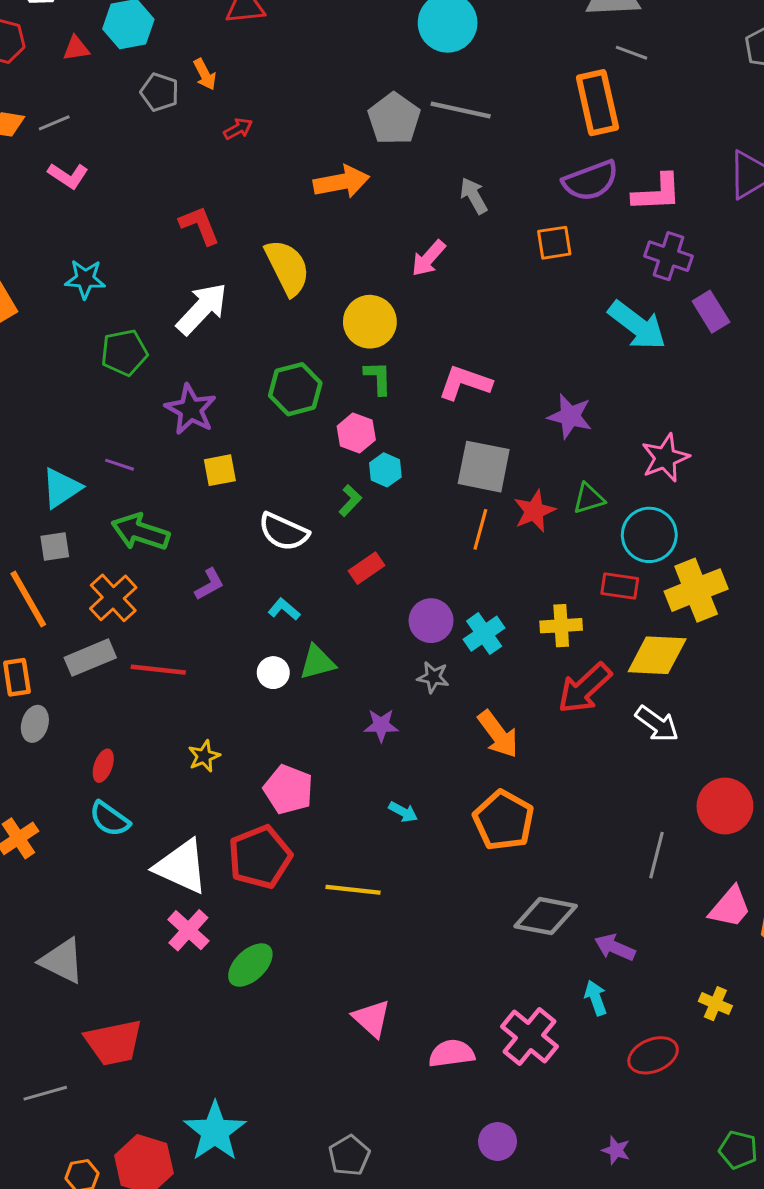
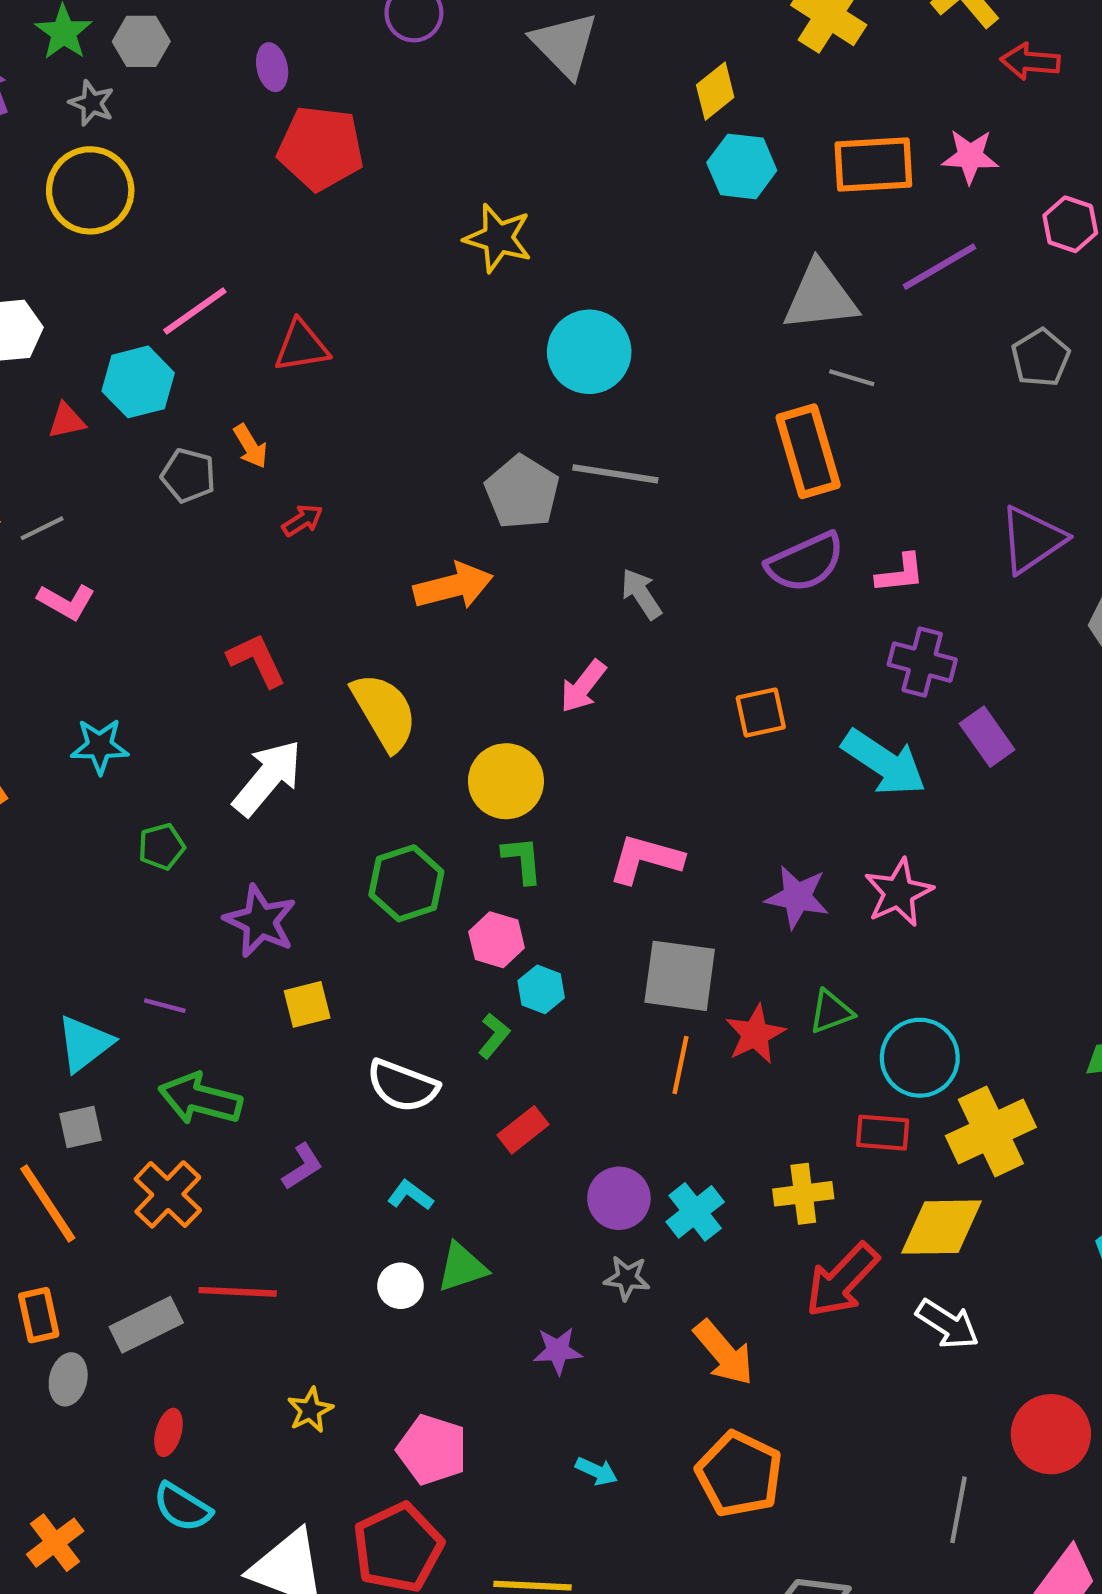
pink L-shape: (657, 193) -> (900, 573), size x0.7
orange square: (554, 243) -> (761, 712), moved
green pentagon: (124, 353) -> (161, 847), size x0.7
pink star: (665, 458) -> (899, 892), moved
gray rectangle: (90, 658) -> (146, 1325), moved

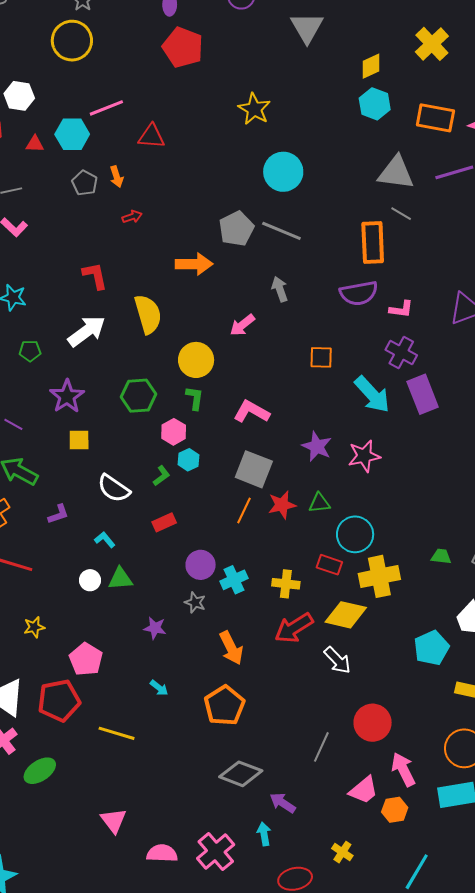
purple rectangle: (987, 737) -> (423, 394), size x1.4

